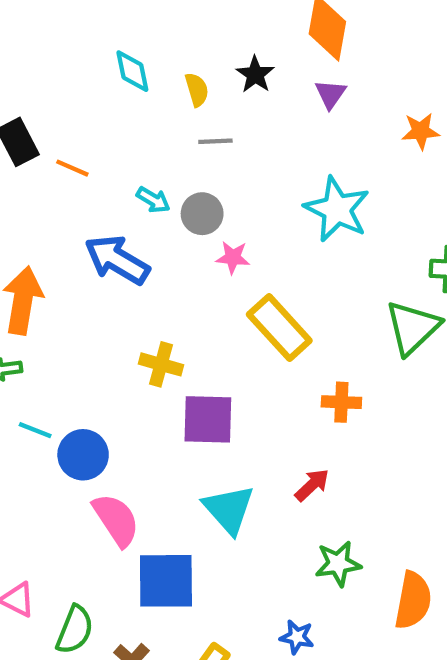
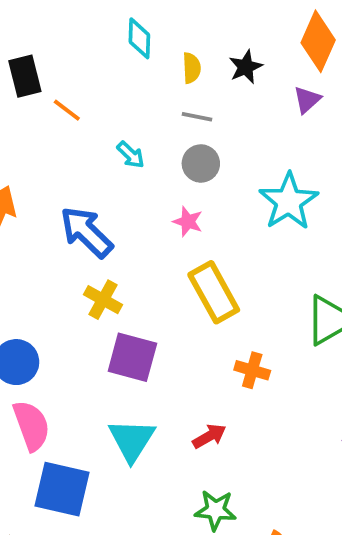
gray circle: (202, 214) -> (201, 163), moved
blue arrow: (117, 260) -> (86, 232), moved

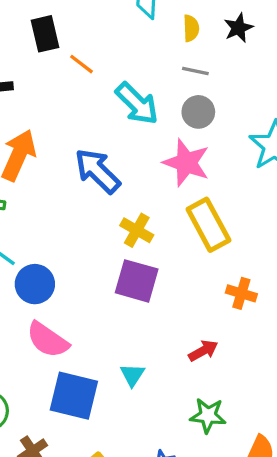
cyan arrow: (131, 155) -> (137, 104), size x1.8
pink star: (188, 222) -> (186, 163), size x1.8
yellow cross: (103, 300) -> (137, 230), moved
pink semicircle: (31, 426) -> (48, 340), turned 144
cyan triangle: (132, 440) -> (132, 375), moved, size x0.6

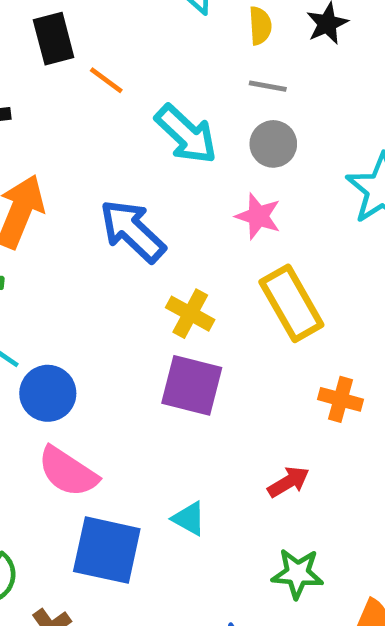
pink star: (186, 163) -> (258, 216), size x0.7
cyan triangle: (132, 375) -> (189, 519), turned -32

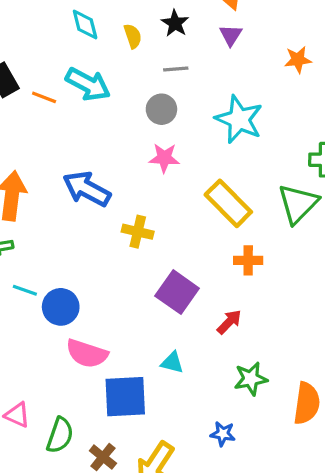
gray line: (268, 86) -> (176, 69), moved
cyan arrow: (186, 134) -> (88, 84), moved
yellow rectangle: (291, 303) -> (228, 203), moved
purple square: (192, 385) -> (177, 292), moved, turned 36

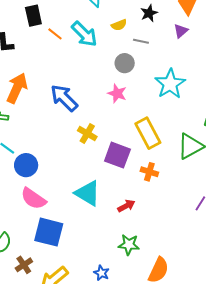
yellow semicircle: (133, 36) -> (119, 25), moved, turned 70
purple square: (177, 292) -> (117, 155), moved, turned -32
cyan triangle: (172, 362) -> (88, 193), moved, size x1.8

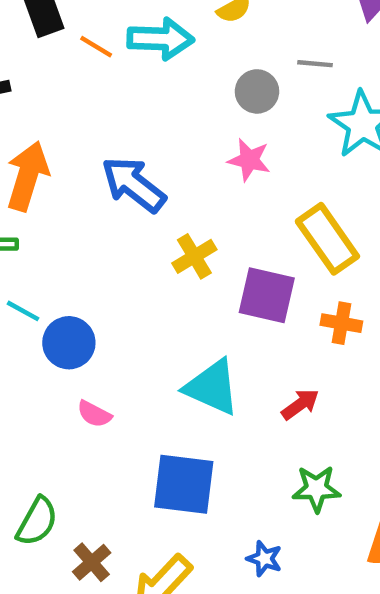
cyan arrow: (84, 34) -> (161, 39), turned -36
gray line: (141, 41) -> (315, 64), moved
yellow cross: (87, 134) -> (194, 256), turned 36
pink semicircle: (33, 199) -> (94, 414), size x0.6
blue square: (49, 232) -> (184, 484), moved

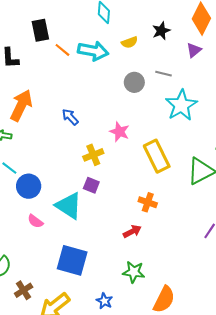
pink star: (249, 160) -> (120, 132), moved
blue arrow: (134, 184) -> (70, 117), size x0.6
purple square: (267, 295) -> (91, 185), moved, size x0.6
orange cross: (341, 323) -> (148, 202), moved
cyan triangle: (212, 387) -> (69, 206), moved

